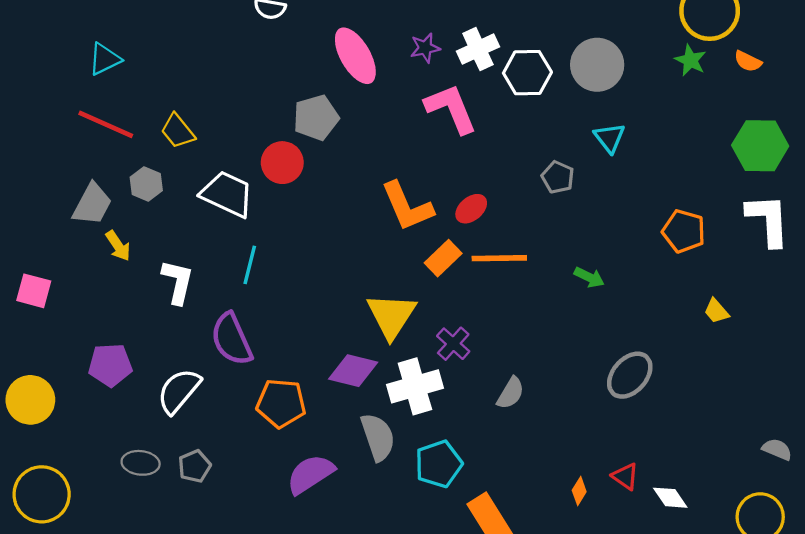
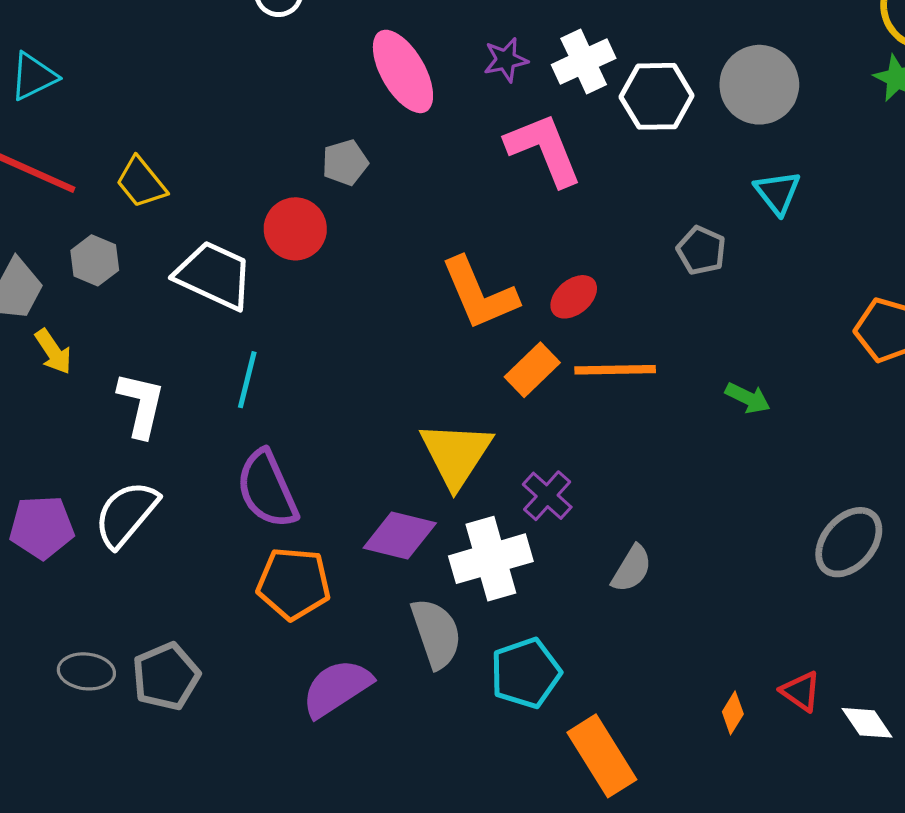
gray pentagon: (316, 118) -> (345, 163), size x0.7
purple semicircle: (232, 339) -> (267, 489), moved
gray ellipse: (630, 375) -> (849, 542), moved
white semicircle: (179, 391) -> (126, 514), moved
gray pentagon: (195, 466) -> (166, 676), size x1.4

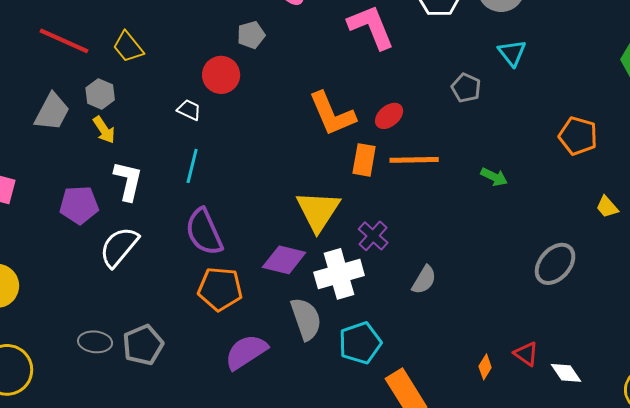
white trapezoid: (214, 275) -> (189, 110), moved, size x0.5
yellow arrow: (53, 352) -> (104, 130), moved
orange rectangle: (532, 370) -> (364, 160), turned -36
purple pentagon: (42, 527) -> (79, 205), moved

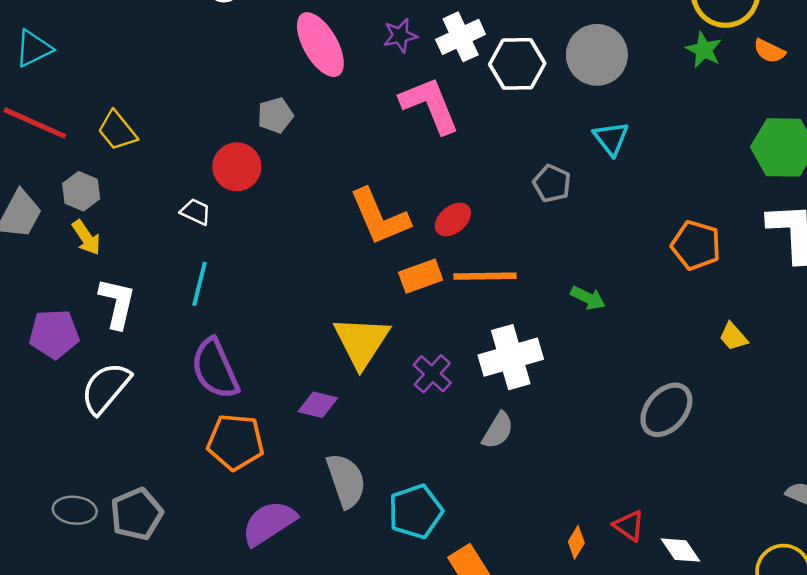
orange rectangle: (364, 160) -> (421, 276), turned 60
purple diamond: (284, 260) -> (318, 405), size x0.7
white cross: (339, 274) -> (511, 357), moved

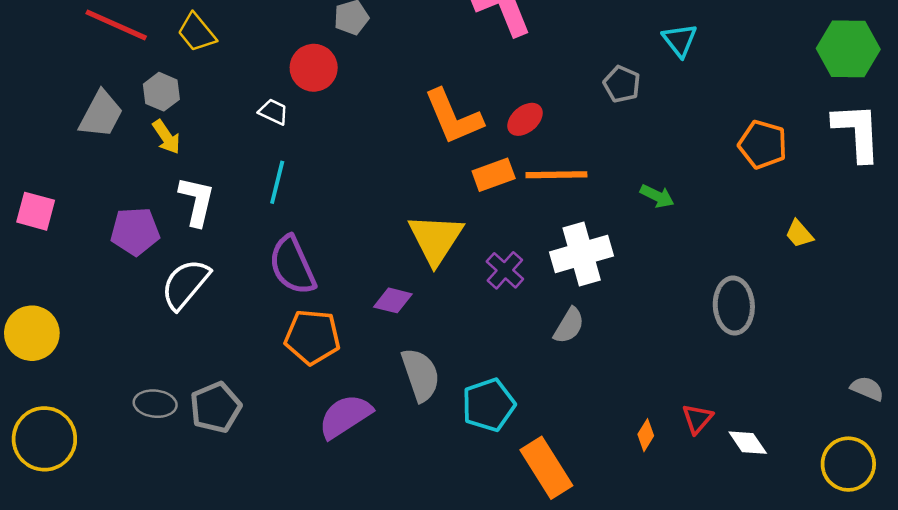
gray ellipse: (666, 410) -> (734, 306), turned -44
red triangle: (629, 526) -> (697, 419), turned 36

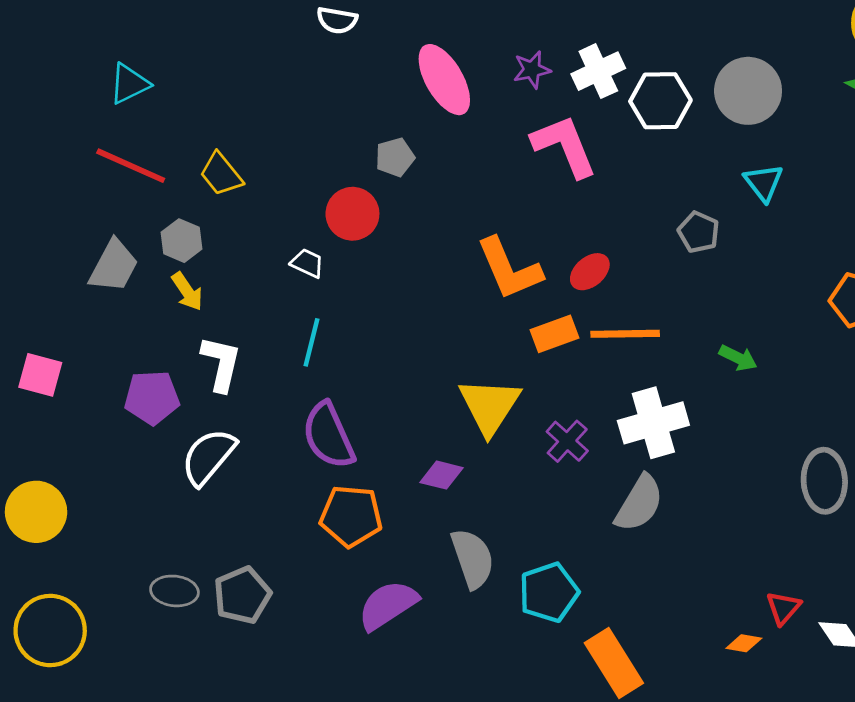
gray semicircle: (569, 326) -> (639, 503), size x1.4
orange diamond: (646, 435) -> (744, 643), moved, turned 68

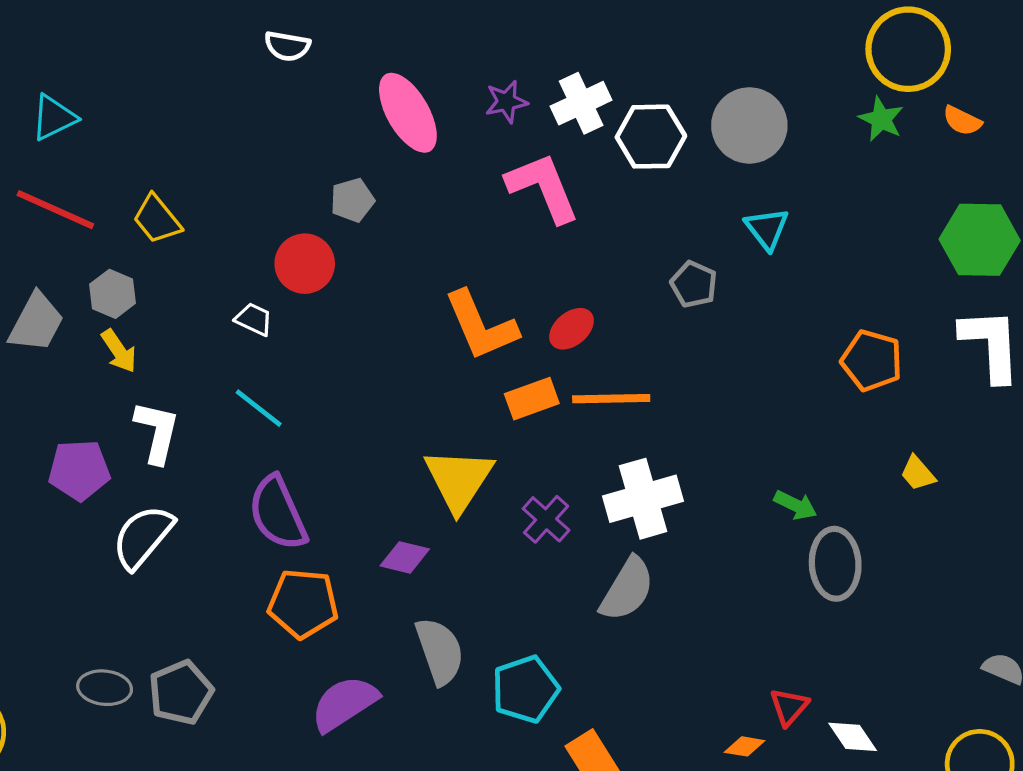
cyan line: (312, 342) -> (259, 408), turned -66
green arrow: (738, 358) -> (795, 505), moved

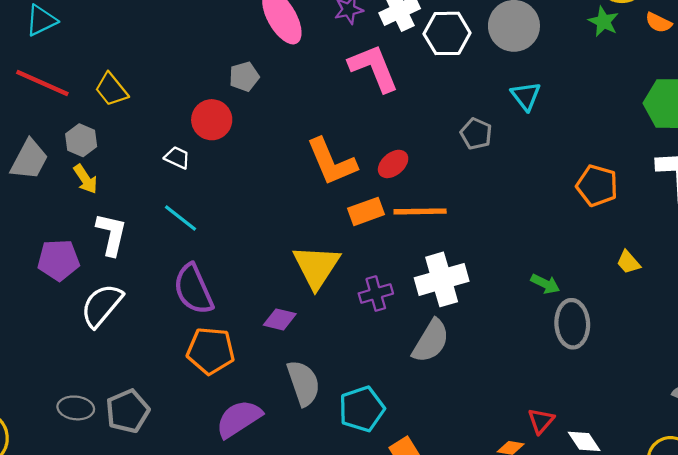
purple cross: (546, 519) -> (376, 294), turned 32

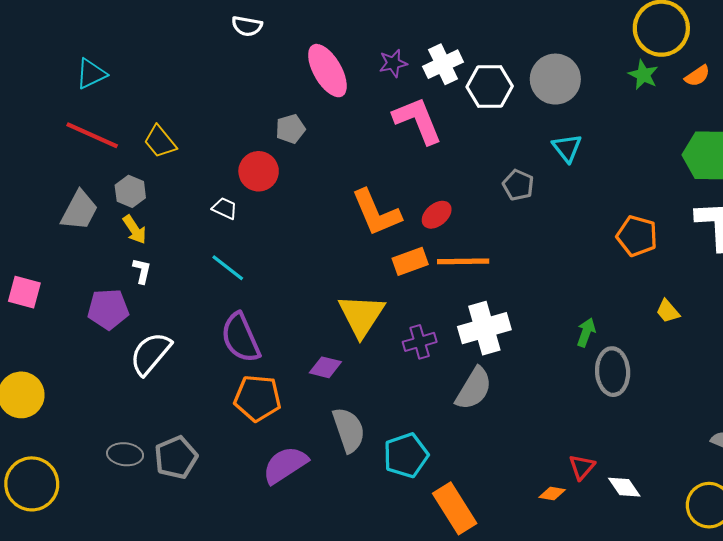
orange semicircle: (659, 23) -> (697, 76), turned -60
white L-shape: (111, 234) -> (142, 271), moved, size x0.6
green arrow: (545, 284) -> (586, 332), turned -96

